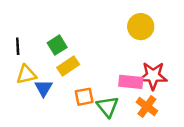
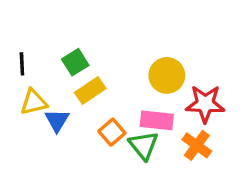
yellow circle: (141, 27) -> (167, 75), moved
pink rectangle: (131, 82) -> (157, 120), moved
orange square: (84, 97) -> (112, 132), turned -30

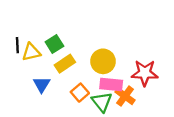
yellow circle: (167, 75) -> (103, 61), moved
yellow triangle: (34, 102) -> (31, 52), moved
orange cross: (197, 145) -> (125, 96), moved

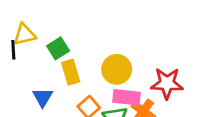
yellow triangle: (31, 52) -> (25, 34), moved
yellow rectangle: (65, 64) -> (71, 72), turned -72

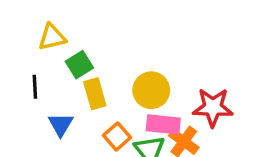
yellow triangle: (25, 34) -> (52, 37), moved
black line: (13, 50) -> (35, 87), moved

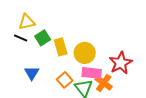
black line: (35, 87) -> (21, 38), moved, turned -64
yellow rectangle: (95, 94) -> (61, 47), moved
red star: (213, 107) -> (121, 63), turned -30

